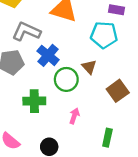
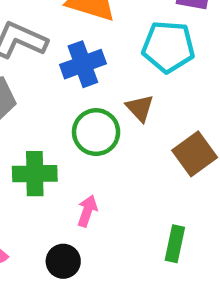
blue cross: (48, 55) -> (83, 64), moved, turned 30
pink arrow: (74, 116) -> (87, 211), moved

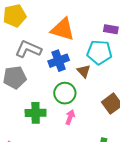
brown triangle: (140, 108) -> (84, 71), moved
pink arrow: (87, 211) -> (70, 117), moved

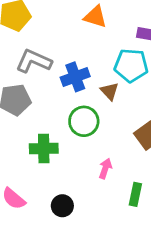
orange triangle: (63, 29) -> (95, 17), moved, size x0.7
pink arrow: (70, 117) -> (105, 169), moved

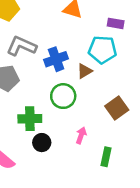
brown triangle: (110, 91) -> (85, 71), turned 42
black circle: (62, 206) -> (42, 143), moved

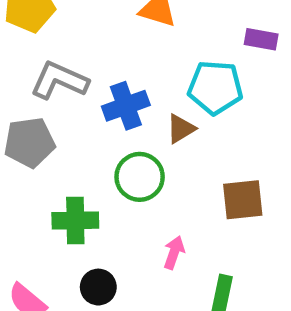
purple rectangle: (116, 23) -> (261, 39), moved
brown square: (117, 108) -> (243, 200), turned 30
black circle: (42, 143) -> (98, 287), moved

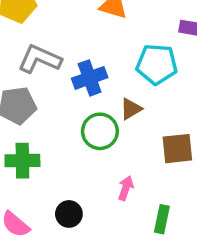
brown triangle: (181, 129) -> (131, 109), moved
green cross: (75, 220) -> (22, 161), moved

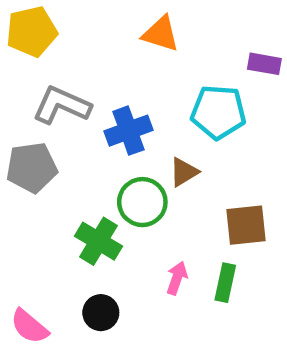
green cross: (22, 161) -> (99, 241), moved, turned 32
green rectangle: (162, 219) -> (225, 283), moved

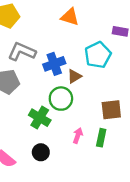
cyan pentagon: (218, 112) -> (98, 55), turned -30
brown triangle: (184, 172) -> (74, 76), moved

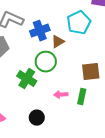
pink arrow: (78, 135) -> (61, 95), turned -112
black circle: (41, 152) -> (37, 118), moved

